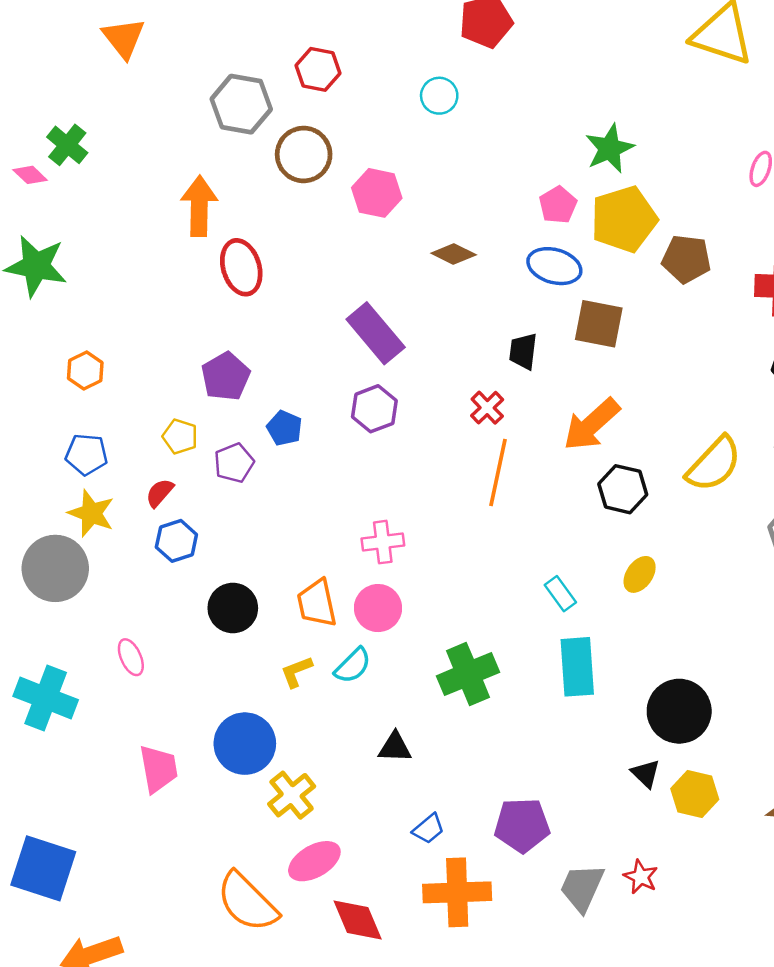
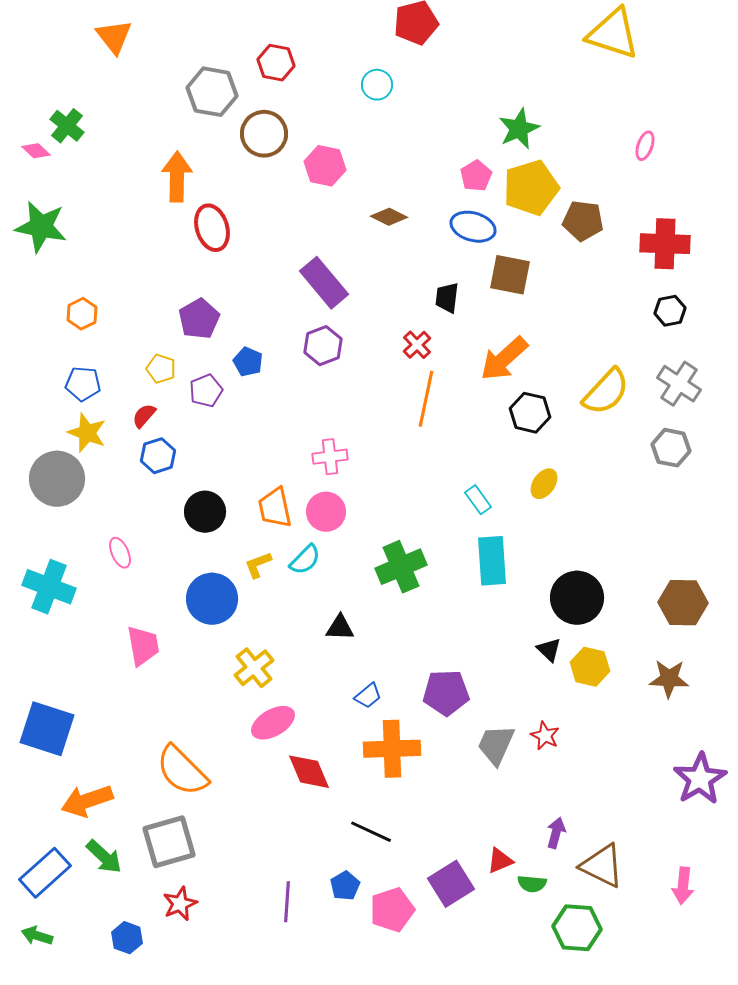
blue circle: (245, 744) -> (212, 599), moved
orange semicircle: (247, 902) -> (182, 771), moved

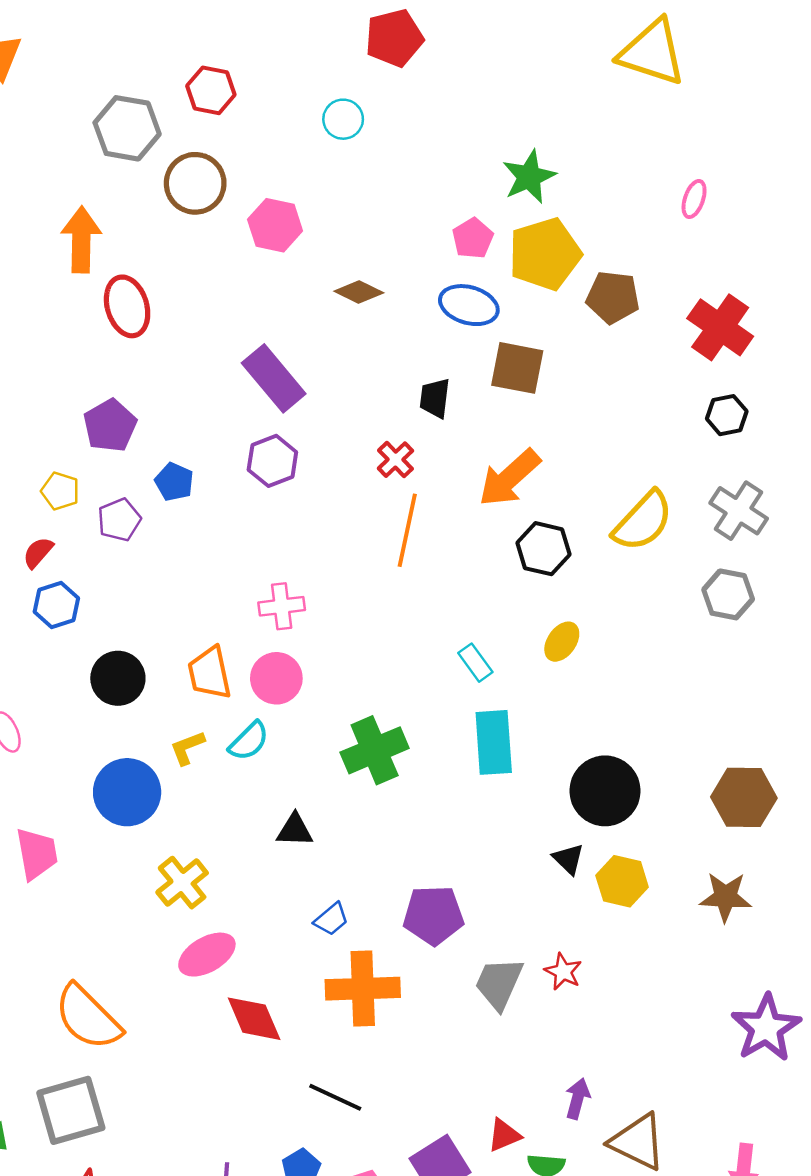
red cross: (665, 244) -> (720, 327), turned 33

